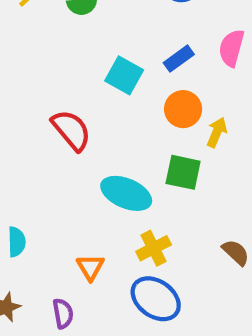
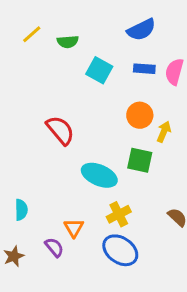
blue rectangle: (179, 59) -> (144, 69), moved, turned 40
cyan square: (124, 75) -> (99, 70), moved
purple semicircle: (63, 313) -> (54, 247), moved, turned -30

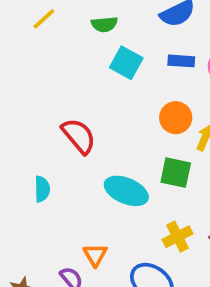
green semicircle: (68, 42) -> (104, 24), moved
cyan semicircle: (21, 210) -> (42, 189), moved
yellow cross: (119, 214) -> (178, 237), moved

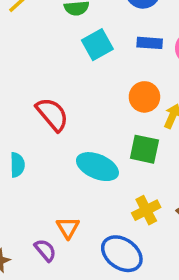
cyan square: (126, 63) -> (97, 45), turned 32

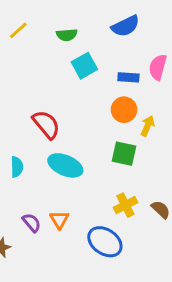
blue rectangle: (150, 43) -> (128, 77), moved
cyan ellipse: (97, 167) -> (65, 165), moved
purple semicircle: (45, 250) -> (32, 223), moved

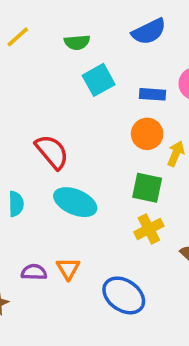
yellow cross: (125, 205) -> (149, 229), moved
purple semicircle: (32, 223) -> (34, 272), turned -48

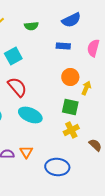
cyan square: (99, 80) -> (13, 56), moved
blue rectangle: (152, 94) -> (63, 46), moved
blue ellipse: (124, 295) -> (57, 167), turned -30

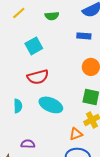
red semicircle: (17, 87) -> (38, 77), turned 115
orange triangle: (26, 152) -> (76, 134), moved, turned 40

